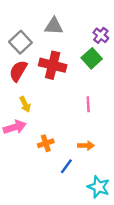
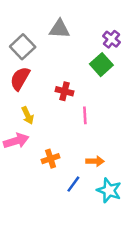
red cross: (53, 65) -> (65, 91), moved, size x0.6
pink line: (88, 104) -> (85, 115), moved
cyan star: (99, 187) -> (109, 190), moved

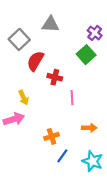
red semicircle: (20, 79) -> (35, 61), moved
orange cross: (51, 159) -> (52, 136), moved
orange arrow: (95, 161) -> (89, 128), moved

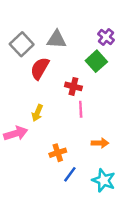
gray triangle: (50, 24) -> (57, 39), moved
red cross: (55, 77) -> (73, 86), moved
yellow arrow: (24, 98) -> (37, 113), moved, turned 48

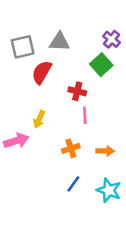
gray square: (22, 44) -> (23, 47), turned 30
orange cross: (58, 153) -> (71, 148), moved

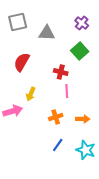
purple cross: (111, 39) -> (82, 23), moved
gray square: (23, 47) -> (18, 22), moved
red semicircle: (42, 72) -> (22, 62), moved

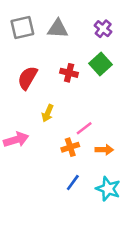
gray triangle: (47, 33) -> (58, 29), moved
red cross: (61, 72) -> (69, 73), moved
pink line: (67, 91) -> (84, 128), moved, turned 56
yellow arrow: (31, 94) -> (48, 113), moved

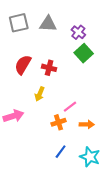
purple cross: (103, 29) -> (78, 32), moved
red cross: (69, 73) -> (49, 68), moved

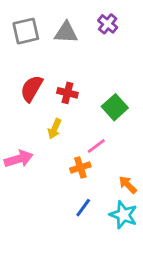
purple cross: (78, 32) -> (108, 24), moved
green square: (84, 53) -> (115, 107), moved
orange arrow: (87, 124) -> (128, 185), moved, turned -136

